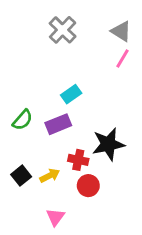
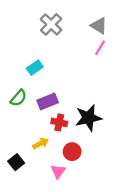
cyan rectangle: (71, 94) -> (35, 68), moved
red cross: (78, 160) -> (59, 122), moved
black square: (21, 176) -> (16, 162), moved
pink triangle: (55, 217) -> (58, 171), moved

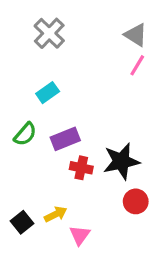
gray cross: (51, 24) -> (49, 33), moved
yellow arrow: (41, 143) -> (56, 214), moved
red circle: (72, 152) -> (136, 201), moved

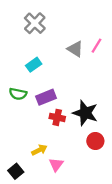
gray triangle: (136, 35) -> (75, 49), moved
green semicircle: (25, 134) -> (18, 94), turned 60
black star: (121, 161) -> (85, 113), turned 30
black square: (22, 222) -> (16, 171), moved

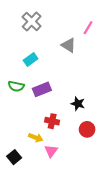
pink line: (96, 46) -> (88, 28), moved
black star: (85, 113) -> (78, 104), size x0.6
red cross: (57, 117) -> (52, 121), moved
yellow arrow: (39, 150) -> (36, 138), turned 48

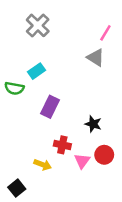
gray triangle: (69, 45) -> (96, 57), moved
green semicircle: (16, 86) -> (14, 88), moved
purple rectangle: (42, 89) -> (50, 107), turned -42
pink triangle: (51, 151) -> (82, 161), moved

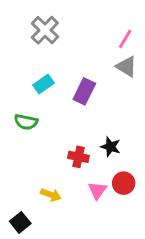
gray triangle: (96, 57) -> (127, 67), moved
green semicircle: (14, 88) -> (26, 122), moved
purple rectangle: (50, 107) -> (84, 91), moved
red cross: (62, 145) -> (78, 157), moved

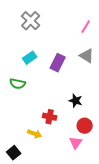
gray triangle: (127, 67) -> (87, 56), moved
red cross: (78, 157) -> (50, 117), moved
pink triangle: (97, 190) -> (76, 143), moved

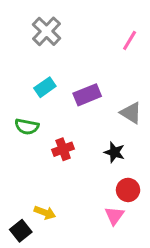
gray triangle: (87, 56) -> (131, 113), moved
purple rectangle: (58, 63) -> (87, 95), turned 42
red cross: (50, 117) -> (63, 149), moved, turned -32
yellow arrow: (35, 134) -> (45, 213), moved

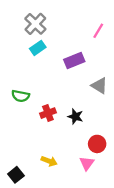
cyan rectangle: (45, 87) -> (38, 48), moved
purple rectangle: (87, 95) -> (74, 60), moved
black star: (114, 152) -> (75, 116), moved
yellow arrow: (45, 213) -> (49, 161), moved

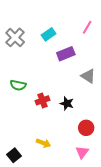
gray cross: (35, 24) -> (15, 37), moved
cyan rectangle: (38, 48) -> (49, 34), moved
pink triangle: (87, 163) -> (82, 152), moved

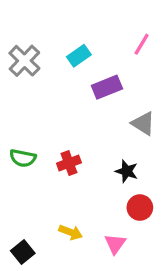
green semicircle: (18, 85) -> (23, 158), moved
black star: (67, 103) -> (127, 171), moved
pink triangle: (82, 152) -> (115, 244), moved

